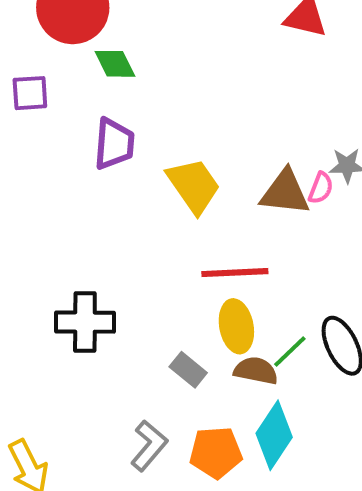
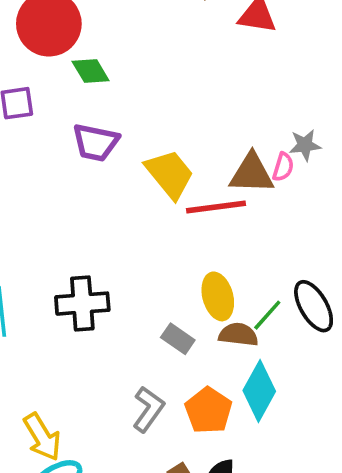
purple trapezoid: (114, 144) -> (96, 142), turned 102
red line: (235, 273) -> (216, 207), moved
orange pentagon: (216, 452) -> (208, 410), turned -30

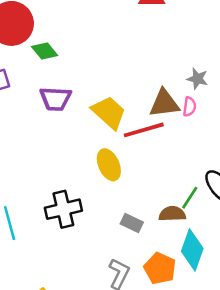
gray star: (305, 145) -> (197, 79), turned 30
pink semicircle: (283, 167) -> (189, 107), moved
yellow ellipse: (218, 296) -> (109, 165), moved

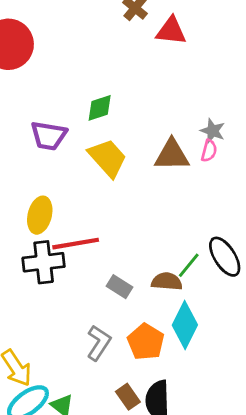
green diamond: (45, 51) -> (100, 108), moved, turned -75
pink semicircle: (189, 107) -> (209, 151), moved
red line: (144, 130) -> (76, 244), moved
yellow ellipse: (109, 165) -> (40, 215), moved, turned 32

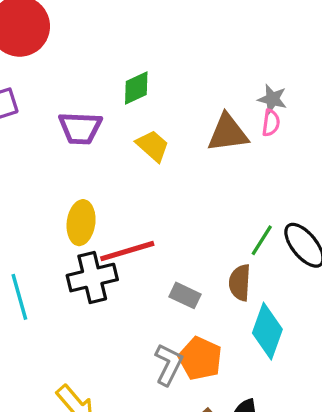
yellow trapezoid: (108, 158) -> (153, 146), size x0.7
green line: (189, 265) -> (262, 240), moved
brown semicircle: (167, 281) -> (240, 283), turned -84
orange pentagon: (146, 342) -> (200, 358), moved

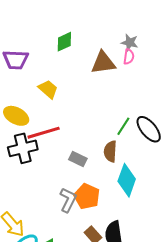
green diamond: (136, 88) -> (64, 42), moved
yellow trapezoid: (153, 146) -> (48, 89), moved
yellow ellipse: (81, 223) -> (16, 116), turned -70

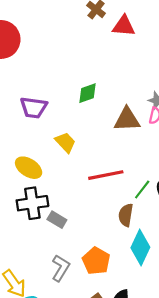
red line: (44, 133) -> (106, 175), moved
gray rectangle: (78, 159) -> (57, 220), moved
gray L-shape: (68, 200) -> (61, 268), moved

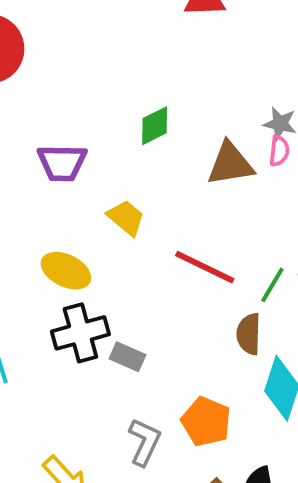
red line: (106, 175) -> (205, 267), turned 44

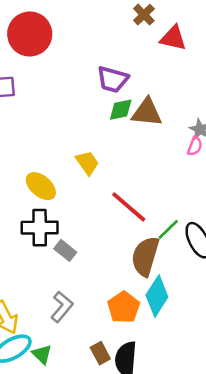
purple trapezoid: (62, 163) -> (113, 79), moved
brown triangle: (230, 164) -> (147, 112), moved
brown semicircle: (249, 334) -> (145, 256), size x1.5
orange pentagon: (206, 422) -> (124, 307), moved

